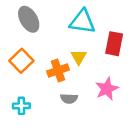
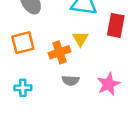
orange square: (21, 61) -> (23, 43), turned 30
pink star: (107, 89) -> (108, 84), moved

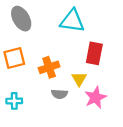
red rectangle: (116, 25) -> (94, 53), moved
yellow triangle: (80, 39) -> (79, 79), moved

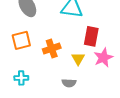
gray semicircle: (59, 94) -> (69, 83), moved
pink star: (95, 97) -> (103, 58), moved

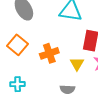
orange square: (21, 40) -> (18, 45), turned -36

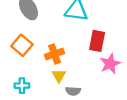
yellow triangle: (77, 64) -> (59, 76), moved

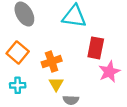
cyan cross: (22, 86) -> (18, 85), moved

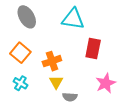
pink star: (109, 72) -> (106, 83), moved
cyan cross: (18, 85) -> (20, 83), turned 32

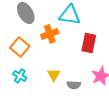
orange cross: (52, 61) -> (50, 34), moved
gray semicircle: (70, 97) -> (74, 85), moved

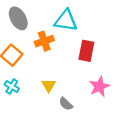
gray semicircle: (74, 85) -> (66, 104), moved, turned 40

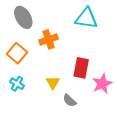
cyan triangle: (66, 21) -> (86, 18), moved
red rectangle: (86, 51) -> (81, 68), moved

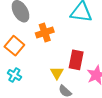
yellow triangle: (53, 83) -> (57, 73), moved

